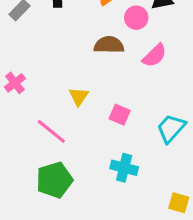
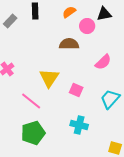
pink semicircle: (154, 56) -> (103, 62), moved
yellow triangle: (79, 97) -> (49, 78), size x1.5

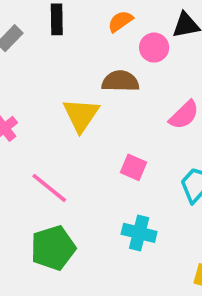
yellow triangle: (49, 78) -> (81, 115), moved

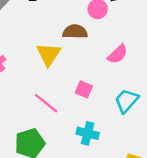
pink line: (49, 188) -> (46, 103), moved

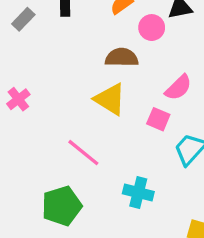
yellow triangle: (49, 54) -> (110, 99), moved, turned -32
pink square: (84, 89) -> (158, 119), moved

